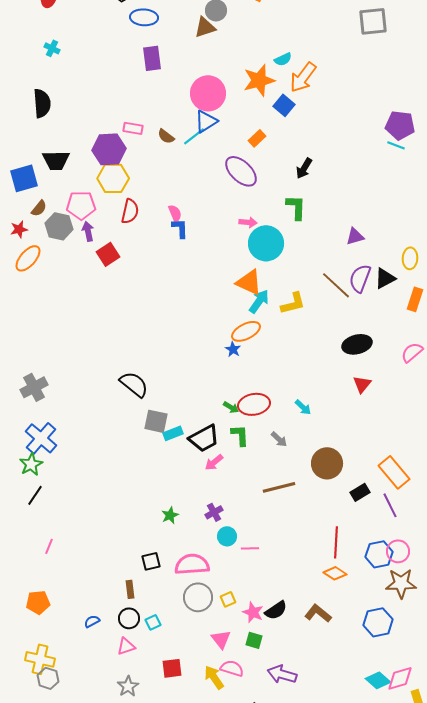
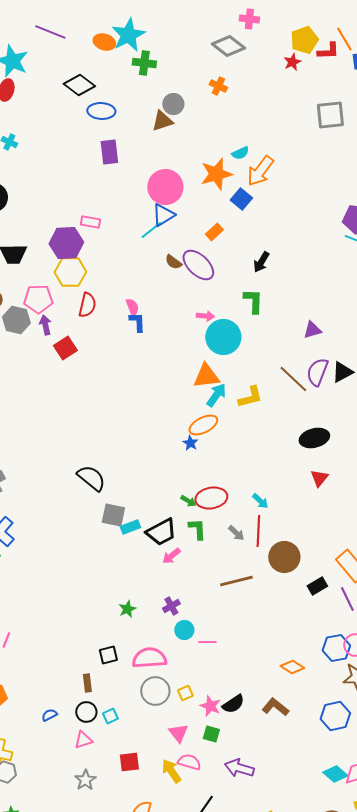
brown semicircle: (166, 136) -> (173, 262), moved
orange triangle: (249, 282) -> (206, 376), turned -32
red line: (336, 542) -> (258, 531), moved

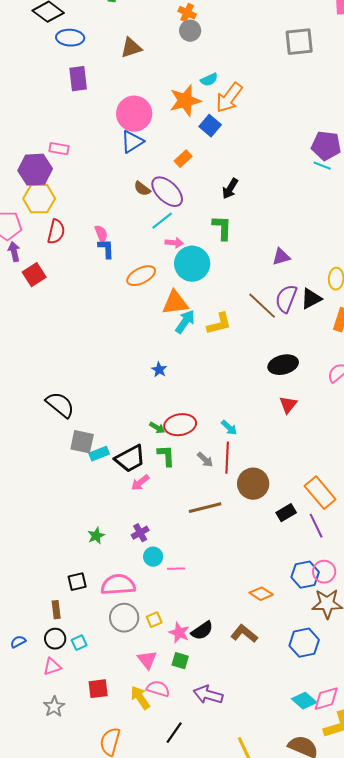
gray circle: (173, 104) -> (190, 31), moved
cyan line: (151, 230) -> (162, 221), moved
orange ellipse: (203, 425) -> (141, 276), moved

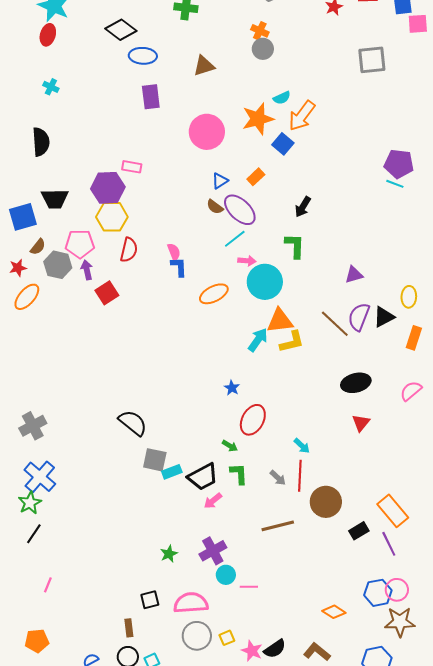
blue triangle: (132, 142) -> (220, 181), moved, size x0.7
orange triangle: (175, 303) -> (280, 321), moved
red ellipse: (180, 425) -> (253, 420), moved, turned -52
purple cross: (140, 533) -> (213, 551), size x1.5

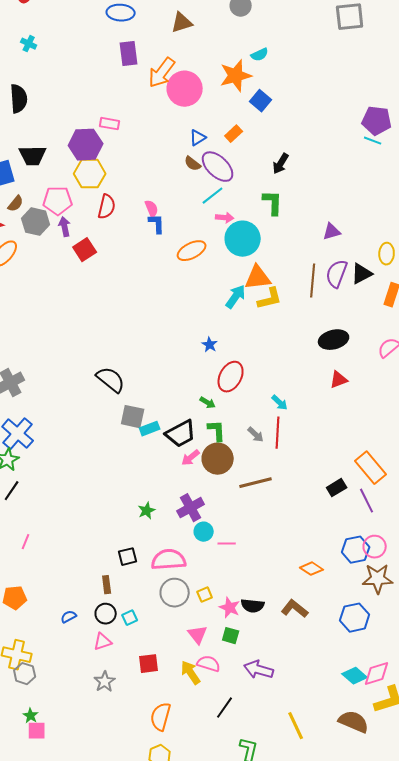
orange arrow: (302, 116) -> (162, 73), moved
brown line: (335, 324) -> (313, 281), turned 52
red triangle: (361, 423) -> (339, 380), turned 30
brown circle: (326, 502) -> (218, 459), moved
black semicircle: (275, 649) -> (253, 606), turned 40

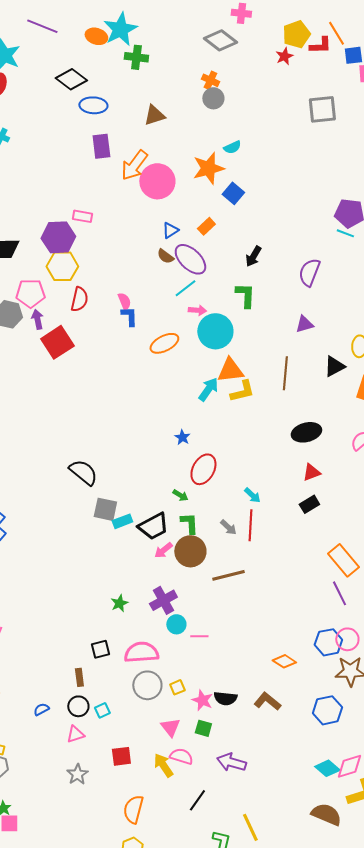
red square: (85, 250) -> (57, 342), size x1.4
purple semicircle: (337, 274) -> (309, 272), moved
black rectangle: (337, 488) -> (309, 504), moved
yellow line: (296, 726) -> (250, 827), moved

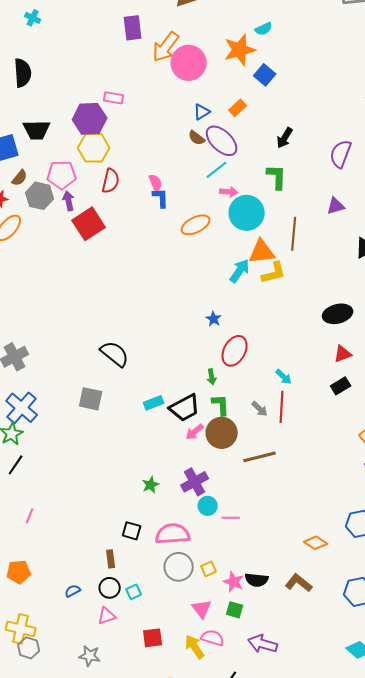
brown line: (285, 373) -> (294, 234), moved
green arrow: (180, 495) -> (212, 377), turned 49
gray square: (105, 509) -> (91, 399), moved
black square: (100, 649) -> (132, 531), turned 30
gray star: (77, 774) -> (90, 656), moved, turned -30

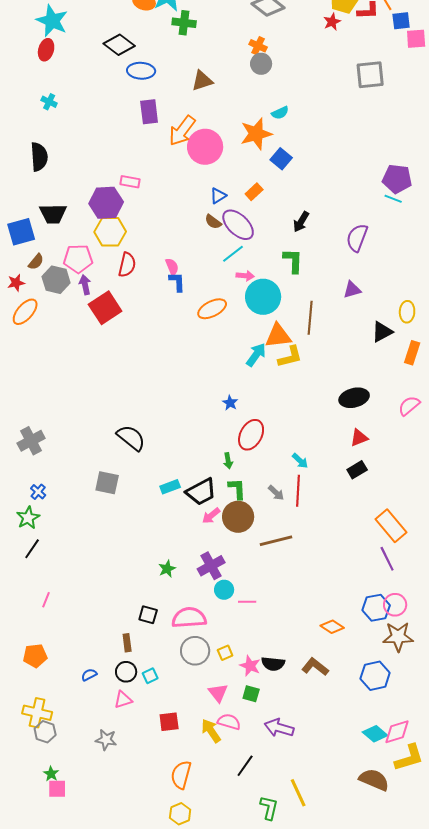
blue cross: (22, 408) -> (38, 492), size x0.5

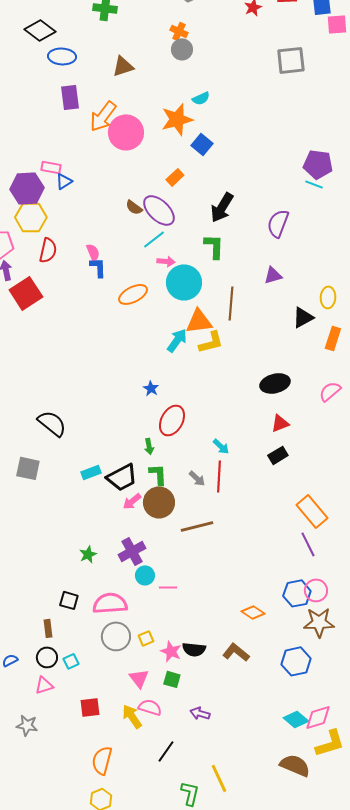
blue triangle: (218, 196) -> (64, 181), moved
black arrow: (301, 222) -> (222, 207), size x1.4
purple arrow: (279, 728) -> (200, 713), size x0.7

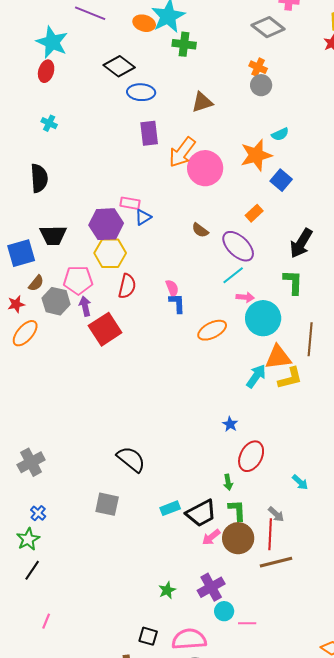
brown semicircle: (134, 207) -> (200, 230), moved
red line: (219, 476) -> (270, 534), moved

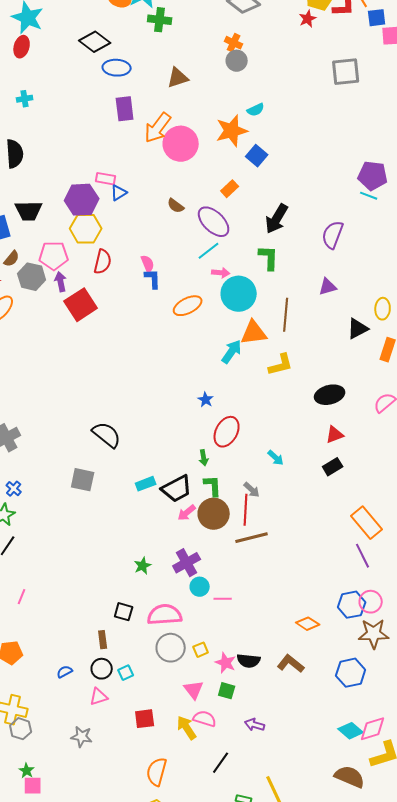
cyan cross: (49, 123) -> (25, 99), turned -35
yellow L-shape: (290, 378) -> (281, 365), moved

